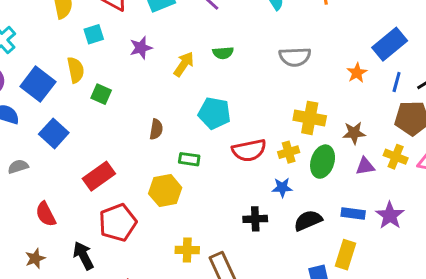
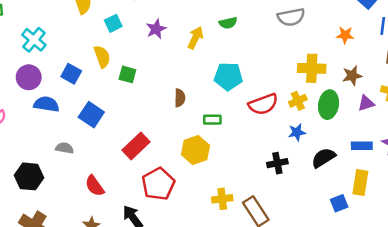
orange star: (357, 73) -> (345, 35), moved, turned -30
blue square: (38, 84) -> (71, 74), size x0.7
gray semicircle: (18, 167) -> (65, 148), turned 36

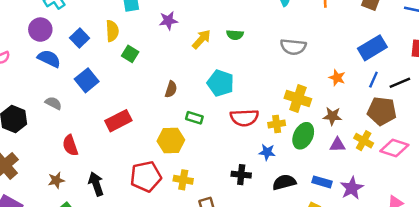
red pentagon: (158, 184) -> (146, 176), moved
yellow cross: (222, 199) -> (183, 180), moved

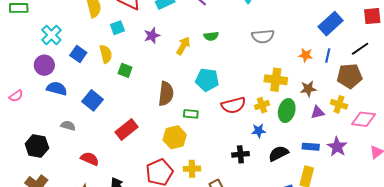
blue square: (80, 38) -> (78, 54), moved
blue line: (373, 80) -> (328, 56), moved
brown semicircle: (171, 89) -> (166, 94), size x1.6
red semicircle: (70, 145) -> (90, 159), turned 144
pink diamond: (394, 148) -> (363, 119), moved

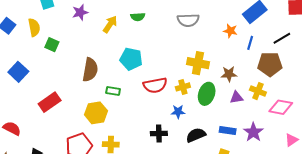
orange star: (306, 55) -> (230, 31), moved

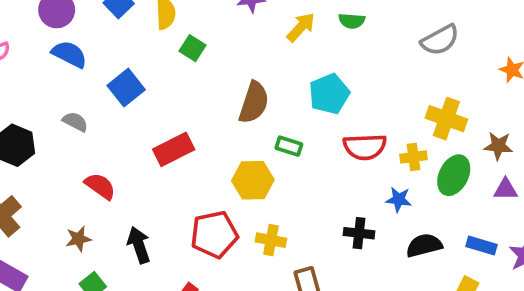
gray semicircle: (188, 20) -> (440, 40), turned -35
cyan pentagon: (131, 59) -> (329, 94), turned 30

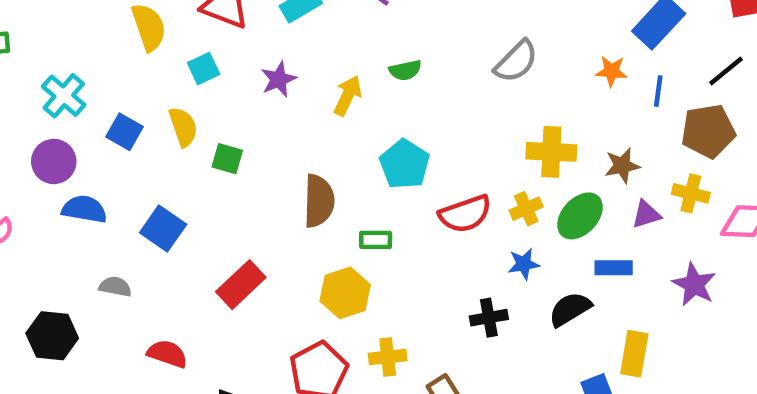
green ellipse: (454, 175) -> (580, 216), turned 33
blue rectangle: (482, 246) -> (614, 268), moved

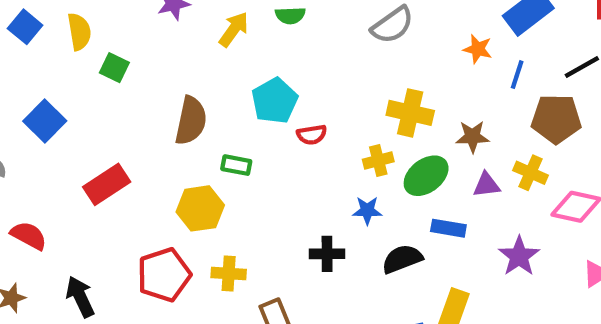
red semicircle: (465, 214) -> (312, 135), moved, size x0.6

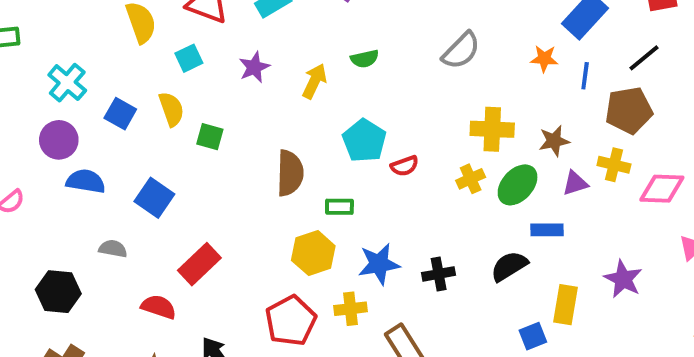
red rectangle: (107, 184) -> (199, 264), moved
blue star: (367, 210) -> (379, 264), moved, size x1.5
purple star: (519, 256) -> (623, 279), moved

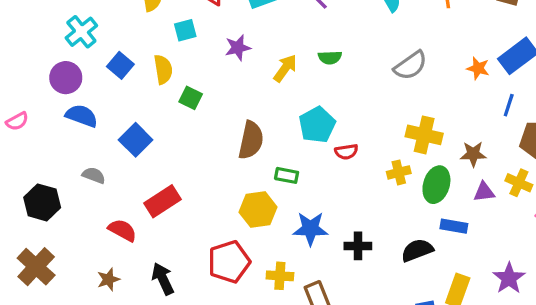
orange star: (544, 59) -> (478, 68), moved
green ellipse: (518, 185) -> (436, 185), turned -36
yellow cross: (351, 309) -> (280, 276), moved

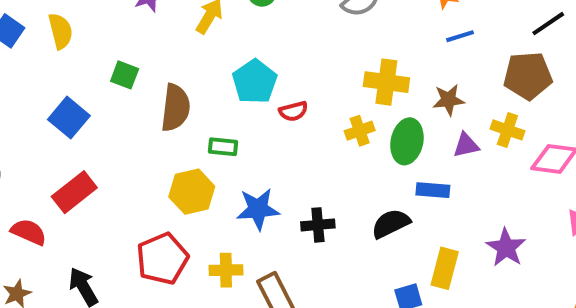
green square: (191, 98) -> (125, 75), moved
blue line: (509, 105) -> (460, 36), moved, turned 60
blue square: (136, 140) -> (69, 118), moved

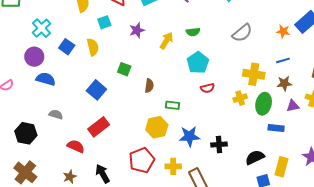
blue line: (460, 36) -> (283, 60), moved
cyan pentagon: (255, 82) -> (198, 63), moved
brown semicircle: (176, 108) -> (149, 86), size x0.6
black semicircle: (391, 224) -> (255, 157), moved

